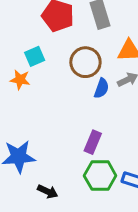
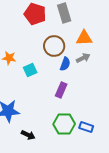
cyan square: (35, 56) -> (30, 70), moved
purple rectangle: (93, 142) -> (61, 90), moved

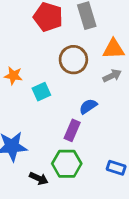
blue semicircle: (65, 64) -> (88, 106), moved, turned -144
purple rectangle: (61, 90) -> (72, 130), moved
green hexagon: (64, 124) -> (67, 164), moved

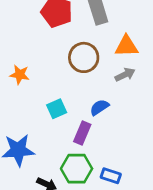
cyan square: (41, 92) -> (57, 109), moved
blue rectangle: (116, 168) -> (111, 176), moved

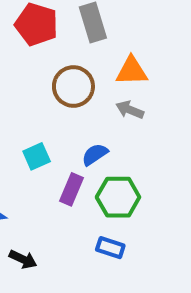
gray arrow: (125, 75) -> (130, 110), turned -132
green hexagon: (77, 169) -> (118, 197), moved

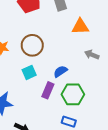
brown circle: (73, 86) -> (32, 45), moved
gray arrow: (130, 110) -> (92, 55), moved

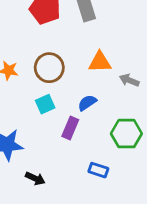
orange triangle: (80, 27) -> (100, 62), moved
green hexagon: (73, 94) -> (126, 134), moved

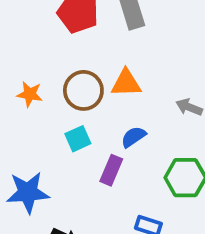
orange triangle: (100, 62) -> (126, 83), moved

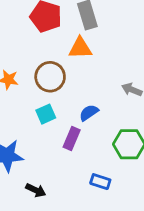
orange triangle: (126, 83) -> (80, 48), moved

